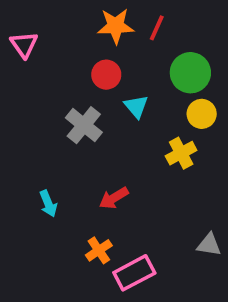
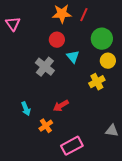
orange cross: (99, 250) -> (46, 126), moved

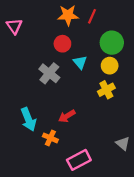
yellow circle: (108, 61) -> (110, 66), moved
cyan arrow: (26, 109) -> (28, 119), size x1.5
orange cross: (46, 126) -> (50, 138), turned -32
gray triangle: (112, 131) -> (123, 143), turned 32

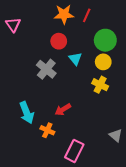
yellow cross: (106, 90) -> (100, 85), turned -35
pink rectangle: (79, 160) -> (74, 151), turned -35

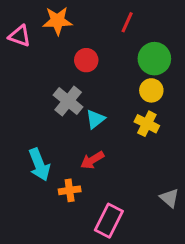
orange star: (64, 14) -> (57, 21), moved
pink triangle: (13, 25) -> (20, 36), turned -35
cyan triangle: (75, 59) -> (95, 119), moved, turned 32
orange cross: (47, 130) -> (70, 190), turned -32

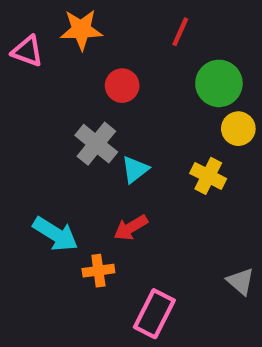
yellow circle: (151, 90) -> (238, 129), moved
cyan arrow: (39, 165) -> (55, 234), turned -36

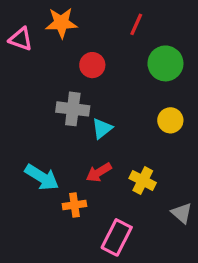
yellow circle: (238, 129) -> (170, 120), moved
gray cross: (96, 144) -> (73, 109), turned -32
yellow cross: (208, 176) -> (143, 181), moved

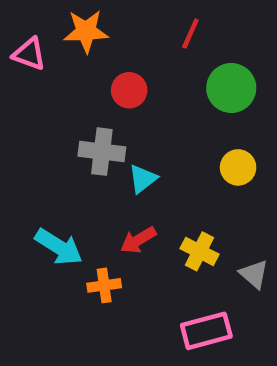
gray triangle: (182, 213) -> (254, 274), moved
pink rectangle: (117, 237) -> (206, 331), moved, turned 48

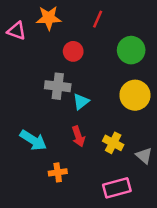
red line: (190, 34) -> (98, 19), moved
yellow circle: (238, 167) -> (135, 95), size x1.5
red arrow: (138, 240) -> (78, 136), turned -78
orange cross: (104, 285) -> (58, 172), moved

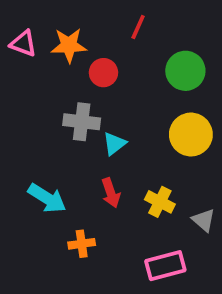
orange star: (49, 18) -> (69, 45), moved

